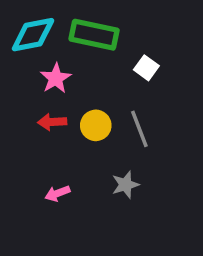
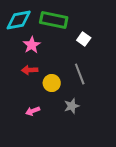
yellow circle: (96, 125) -> (52, 83), moved

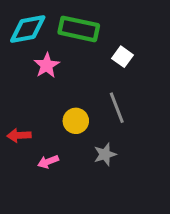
red arrow: (30, 70) -> (19, 135), moved

